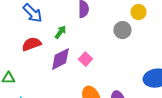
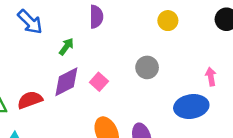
gray circle: (122, 30) -> (147, 67), moved
red semicircle: (31, 44) -> (30, 100), moved

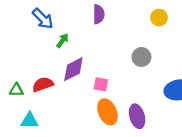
green arrow: (66, 47) -> (63, 41), moved
pink square: (99, 82) -> (101, 84), moved, turned -32

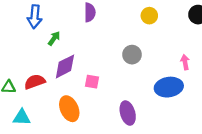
blue arrow: (43, 19) -> (35, 17), turned 50
orange ellipse: (107, 112) -> (69, 109), moved

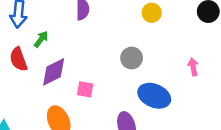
red semicircle: (35, 82) -> (18, 59), moved, turned -90
blue ellipse: (169, 87) -> (154, 96), moved, turned 32

